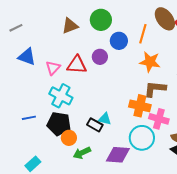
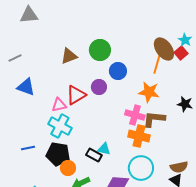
orange line: (143, 34) -> (157, 64), moved
red triangle: (77, 65) -> (76, 95), turned -35
pink triangle: (53, 68) -> (59, 105), moved, turned 35
pink cross: (159, 119) -> (135, 115), moved

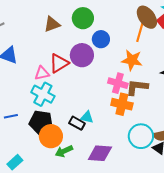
purple circle: (99, 87) -> (82, 55), size x1.5
orange circle: (68, 168) -> (51, 136), size x1.5
cyan circle: (141, 168) -> (141, 136), moved

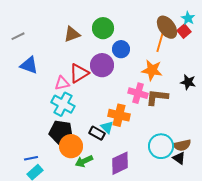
orange cross: (122, 104) -> (119, 115), moved
blue line: (11, 116) -> (31, 158), moved
cyan triangle: (87, 117) -> (107, 127), turned 32
purple diamond: (100, 153) -> (120, 163), turned -30

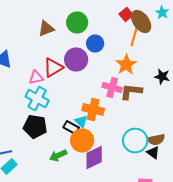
red square: (184, 31) -> (126, 14), moved
orange star: (152, 70) -> (126, 64), turned 30
orange circle: (71, 146) -> (82, 140), moved

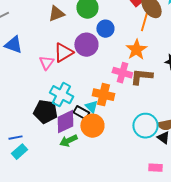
pink triangle: (36, 78) -> (46, 63), turned -42
cyan cross: (37, 98) -> (61, 95), moved
purple diamond: (94, 158) -> (65, 122), moved

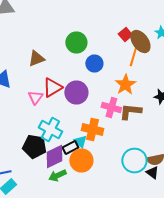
brown triangle: (56, 14) -> (36, 58), moved
purple circle: (86, 45) -> (76, 92), moved
black rectangle: (81, 113) -> (70, 148), turned -56

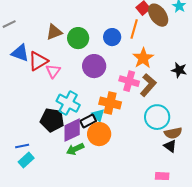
green circle: (76, 42) -> (78, 38), moved
orange line: (133, 56) -> (134, 29), moved
red triangle: (52, 88) -> (38, 61), moved
brown L-shape: (130, 112) -> (148, 85), turned 125
cyan circle: (134, 160) -> (157, 117), moved

